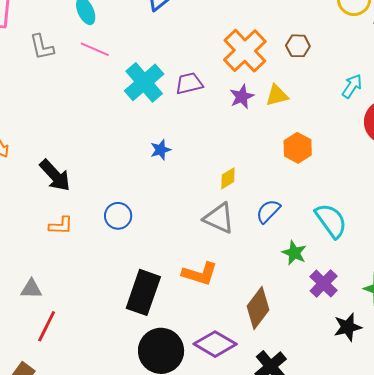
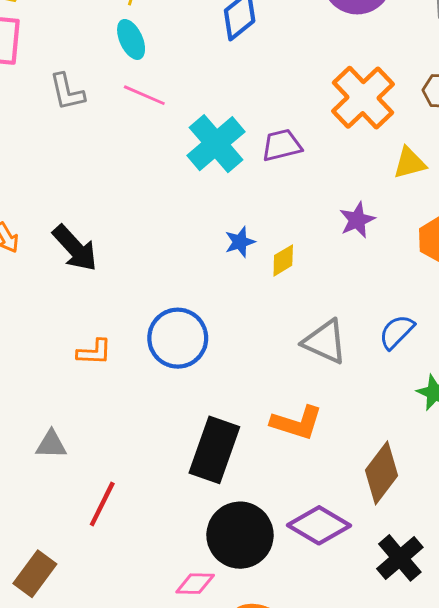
purple star: (242, 97) -> (357, 220), moved
black arrow: (55, 175) -> (75, 248), moved
yellow diamond: (228, 178) -> (283, 260), moved
blue circle: (118, 216) -> (178, 338), size x1.5
red line: (47, 326) -> (102, 504), moved

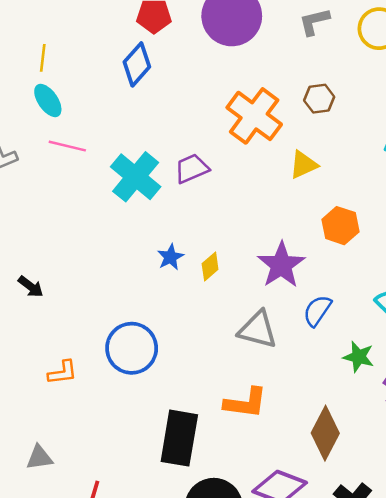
purple star: (357, 220) -> (281, 265), moved, size x1.5
black arrow: (75, 248) -> (31, 287), size x0.6

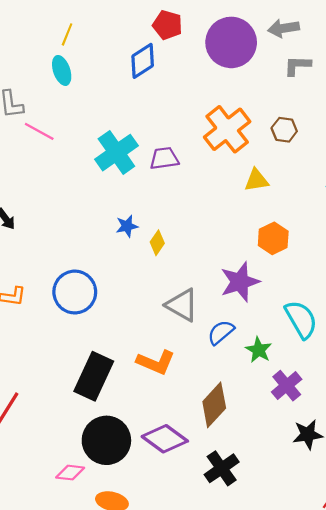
pink line: (67, 146) -> (39, 131), moved
purple star: (281, 265) -> (240, 282), moved
yellow diamond: (210, 267) -> (157, 243), turned -30
blue semicircle: (317, 311) -> (221, 332), moved

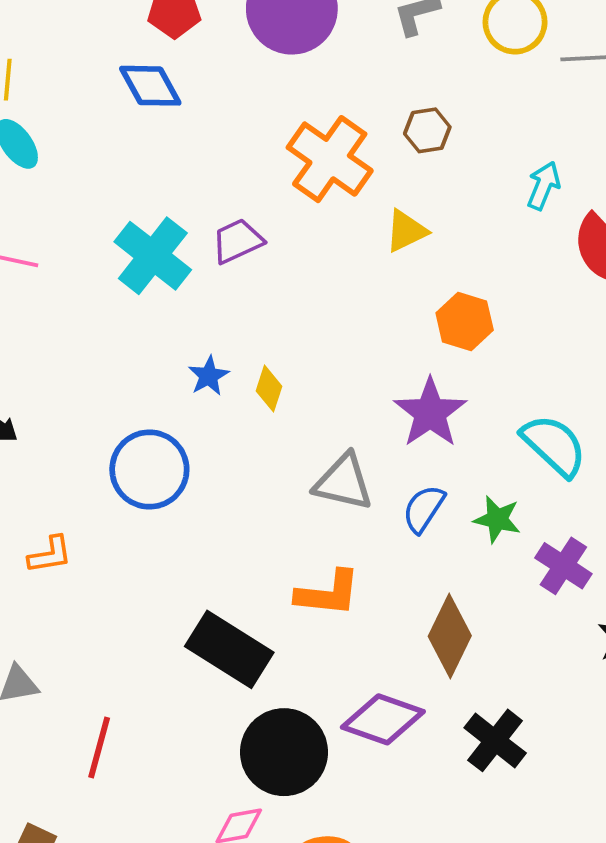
blue diamond: (143, 61) -> (150, 86), turned -69
blue circle: (75, 292) -> (149, 469), moved
black rectangle: (94, 376) -> (229, 649), turned -66

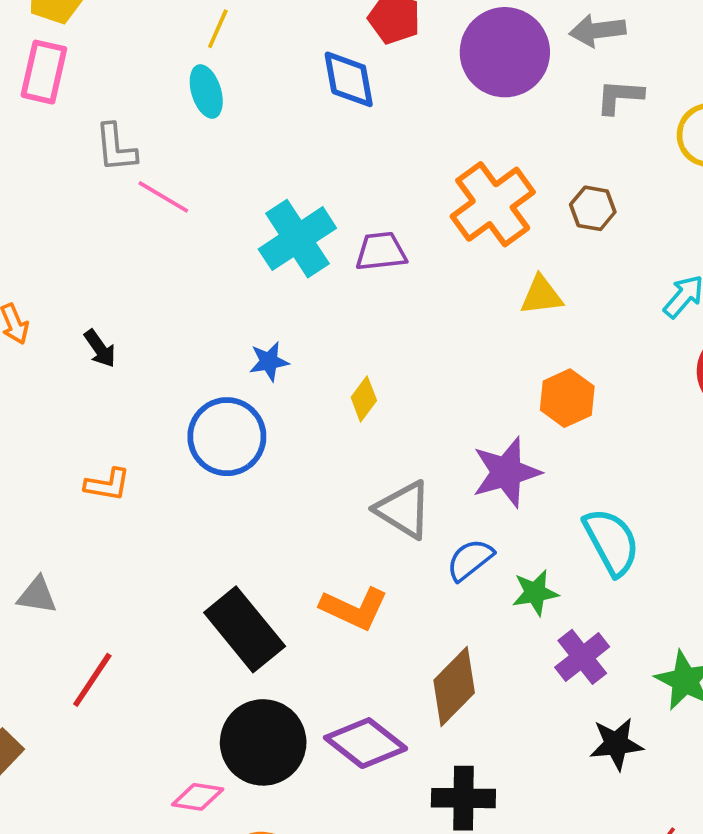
blue star: (209, 376) -> (269, 361), moved
green star: (497, 519) -> (535, 593), turned 30
black cross: (495, 740) -> (463, 798), turned 34

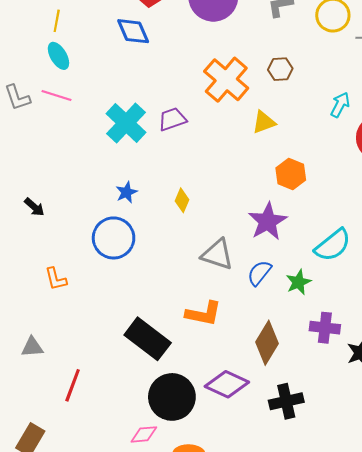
pink line: (163, 197) -> (56, 95), moved
orange L-shape: (107, 485) -> (56, 279), turned 80
cyan semicircle: (611, 542) -> (333, 245), turned 93
purple cross: (582, 657) -> (325, 328), moved, turned -32

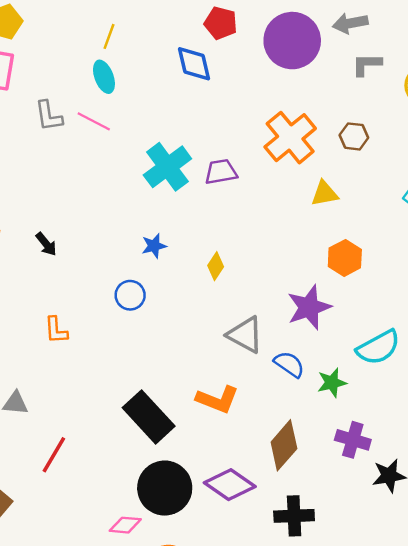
blue circle: (114, 238) -> (130, 295), size x0.6
blue semicircle: (259, 273) -> (289, 364), turned 76

